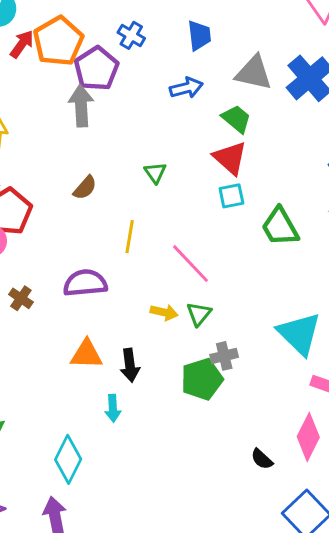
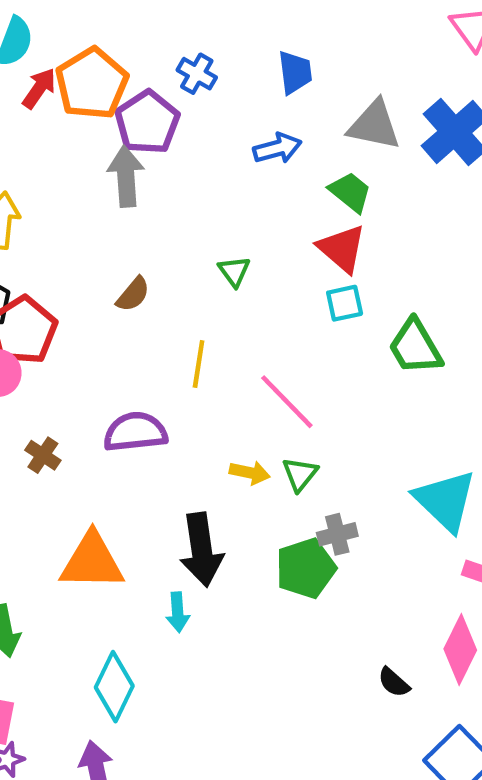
orange triangle: (87, 354) -> (92, 562), moved, size x1.4
black arrow: (130, 365) -> (201, 550), size x1.5

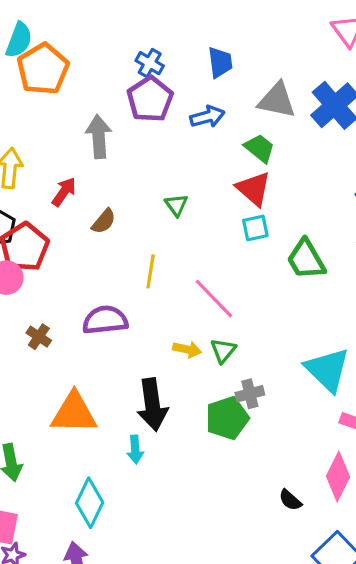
orange pentagon: (92, 83) -> (43, 69), moved
red arrow: (39, 88) -> (64, 192), moved
purple pentagon: (147, 122) -> (150, 99), moved

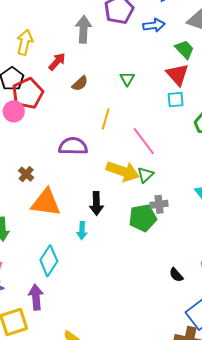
brown cross: (39, 337) -> (26, 174), moved
yellow arrow: (187, 349) -> (123, 171), size x1.8
black arrow: (152, 405) -> (96, 203), size x0.7

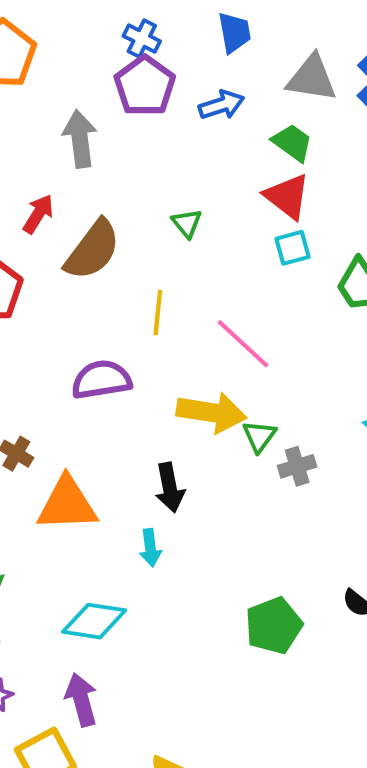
brown semicircle: (80, 83) -> (93, 250), size x1.8
green triangle: (145, 175) -> (259, 436), moved
green pentagon: (143, 218) -> (274, 626), moved
cyan diamond: (49, 261) -> (94, 621), turned 76

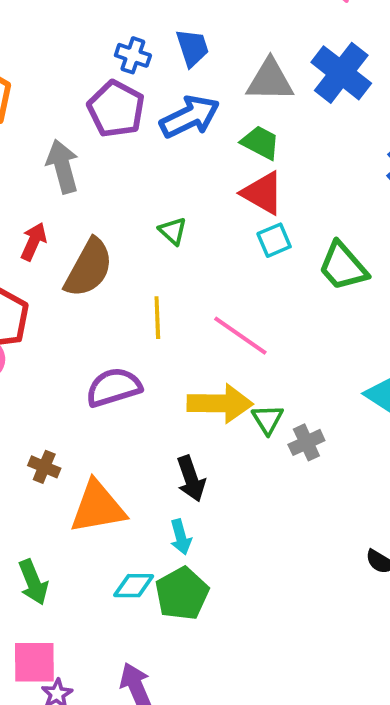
blue cross: (142, 39) -> (133, 55), moved
blue arrow: (221, 105) -> (190, 117), size x1.4
cyan diamond: (94, 621) -> (134, 586), moved, size x0.7
green pentagon: (274, 626) -> (182, 594), moved

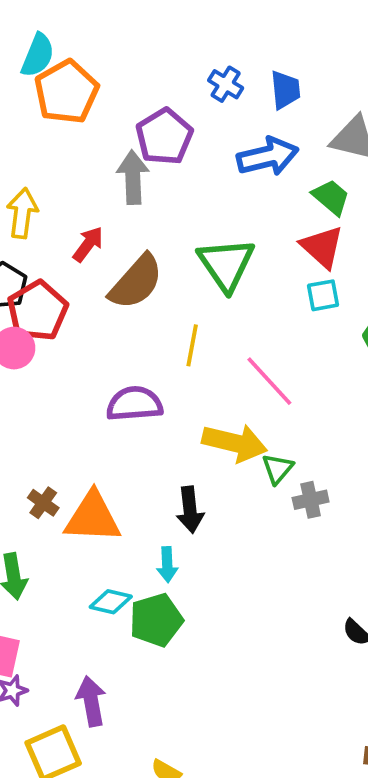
purple pentagon: (116, 109) -> (164, 137), moved
green triangle: (173, 231) -> (226, 264), size x2.0
brown cross: (44, 467) -> (43, 503), moved

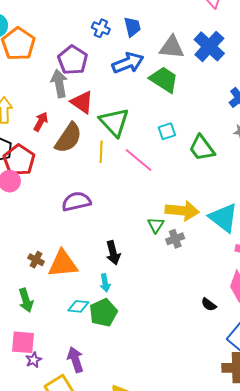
green trapezoid: (331, 197) -> (164, 80), size x1.4
red triangle: (322, 247) -> (82, 102), moved
yellow line: (192, 345) -> (101, 152), moved
pink line: (269, 381) -> (139, 160), moved
yellow arrow: (235, 443) -> (182, 211), moved

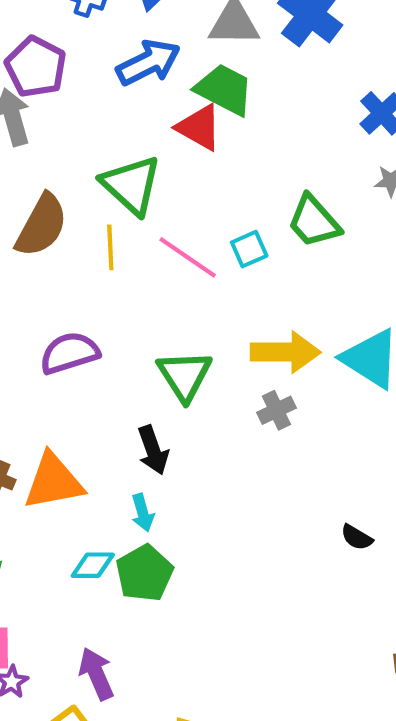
red triangle: (82, 102) -> (199, 127), moved
cyan square: (167, 131) -> (249, 249), moved
green triangle: (156, 225) -> (184, 375), moved, size x1.6

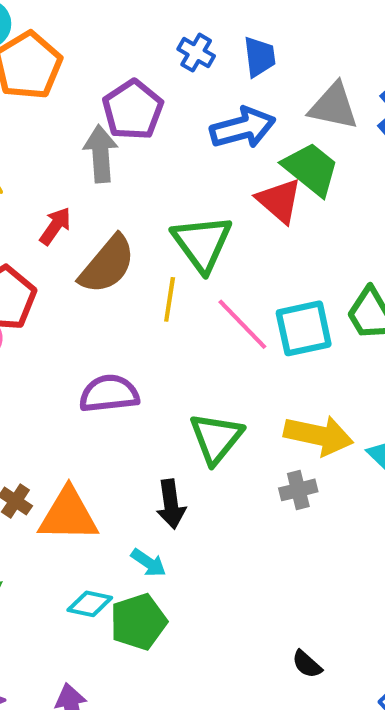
cyan square: (249, 249) -> (304, 328), size x1.6
cyan arrow: (143, 513) -> (148, 563), turned -51
black semicircle: (357, 537) -> (307, 664), moved

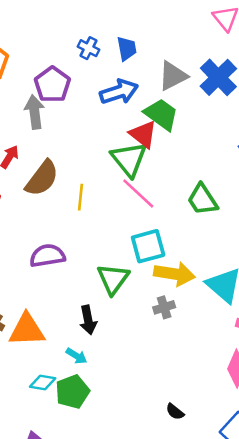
gray triangle: (334, 106) -> (173, 76), turned -36
green triangle: (202, 243) -> (129, 159), moved
pink line: (242, 324) -> (138, 193), moved
cyan square: (304, 328) -> (148, 246), moved

